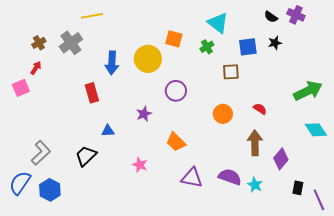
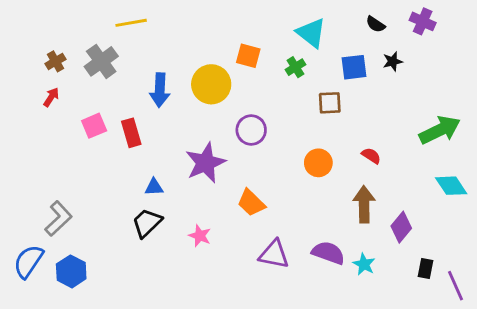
black semicircle: (271, 17) -> (375, 24), moved
pink square: (21, 88) -> (94, 126), moved
purple star: (144, 114) -> (205, 163), size x1.8
black trapezoid: (86, 156) -> (147, 223), moved

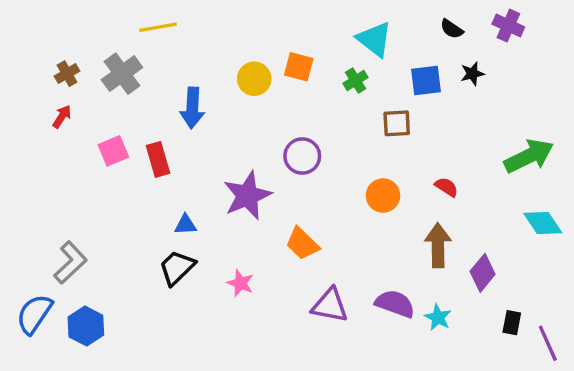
yellow circle: (211, 84) -> (254, 79), moved, size x0.7

